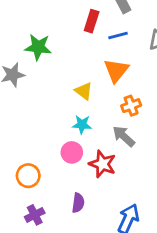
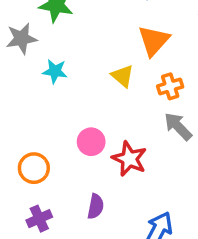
yellow triangle: (84, 91) -> (123, 76), moved
cyan star: (82, 125) -> (55, 71), moved
gray arrow: (124, 136) -> (178, 126), moved

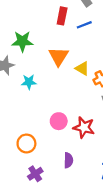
orange triangle: (154, 41) -> (59, 56), moved
yellow triangle: (123, 76) -> (82, 68), moved

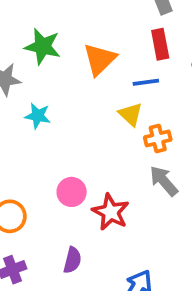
red rectangle: (62, 16) -> (160, 44), moved, turned -35
blue line: (84, 25) -> (146, 82), moved
orange triangle: (59, 56) -> (100, 59), moved

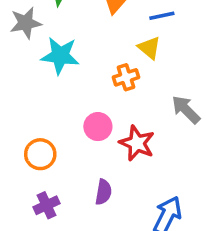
cyan star: (38, 116) -> (60, 56), size x1.5
orange cross: (158, 139) -> (126, 77), moved

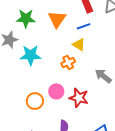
orange circle: (40, 154) -> (35, 101), moved

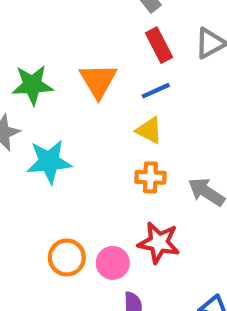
orange cross: (68, 63) -> (150, 177), moved, turned 32
pink circle: (56, 91) -> (113, 263), moved

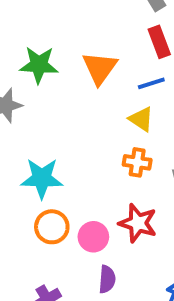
cyan star: (49, 162) -> (42, 178), moved

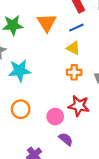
cyan star: (42, 178) -> (20, 71), moved
orange circle: (52, 227) -> (21, 109), moved
purple semicircle: (107, 279) -> (66, 139), turned -48

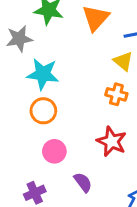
orange circle: (21, 109) -> (43, 111), moved
pink circle: (55, 117) -> (54, 151), moved

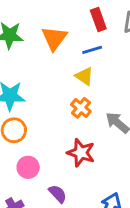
orange cross: (116, 94) -> (81, 108), turned 30

